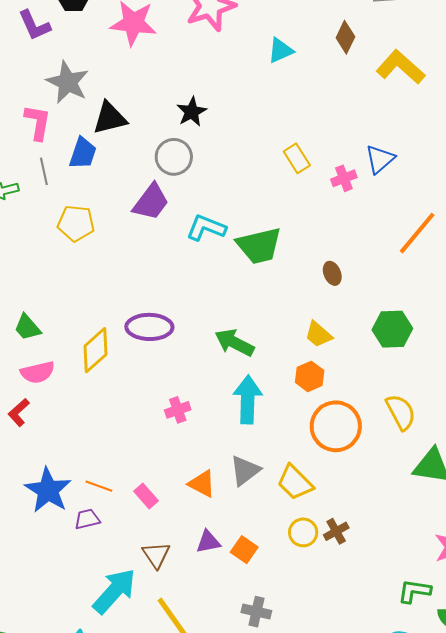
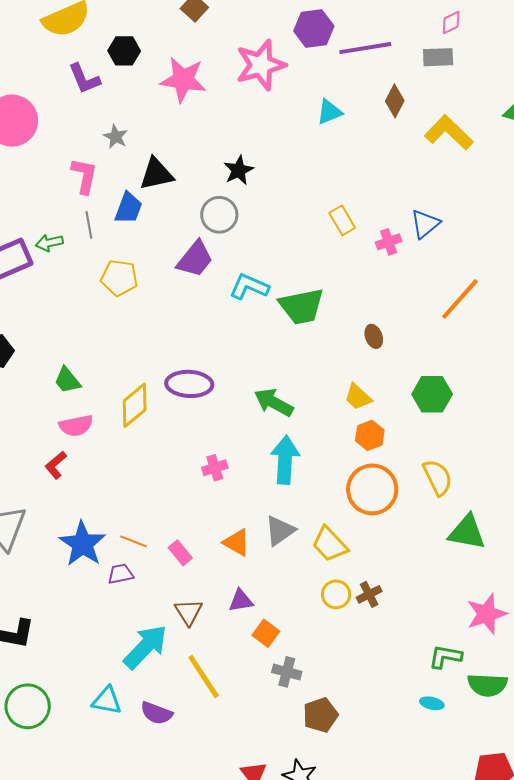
gray star: (68, 82) -> (116, 137), size x0.6
orange hexagon: (310, 376) -> (370, 435), moved
orange square: (244, 550) -> (266, 633), moved

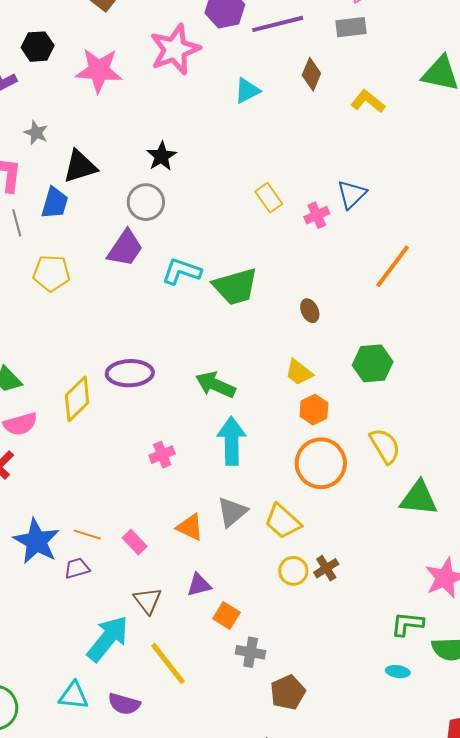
yellow L-shape: (449, 133) -> (368, 101), size x0.7

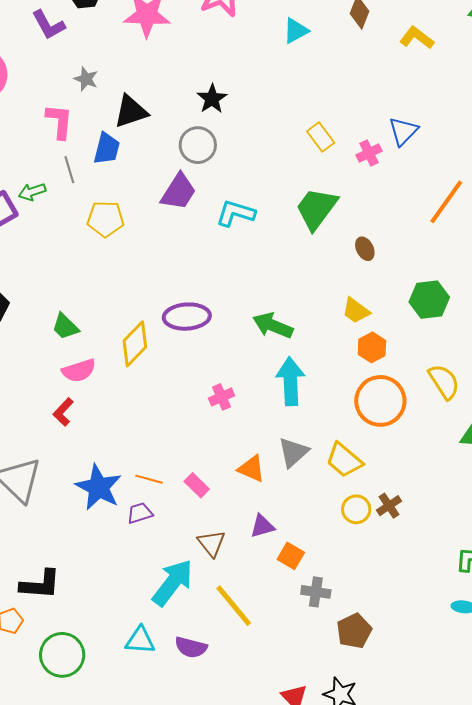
green trapezoid: (235, 287) -> (316, 209), moved, turned 144

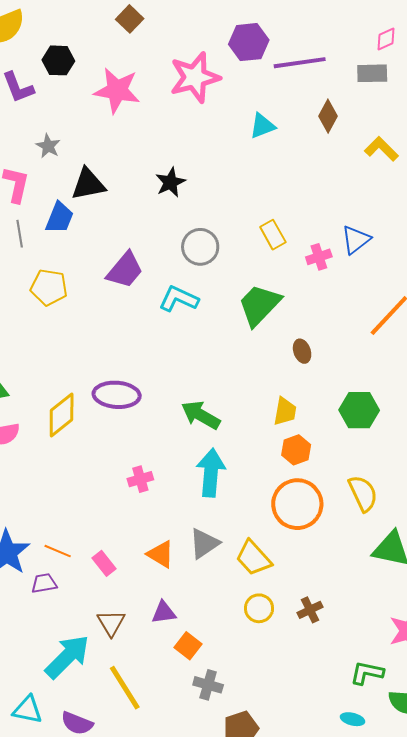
gray circle: (198, 145) -> (200, 247), moved
yellow trapezoid: (356, 311) -> (285, 411), turned -124
brown cross: (389, 506) -> (310, 610), moved

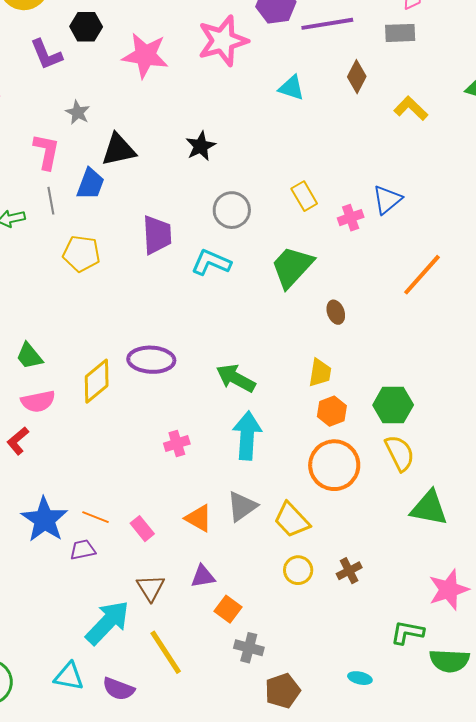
cyan triangle: (262, 126) -> (291, 88), turned 40
purple trapezoid: (125, 270) -> (157, 235), turned -42
green hexagon: (359, 410) -> (393, 405), moved
cyan ellipse: (353, 719) -> (360, 678), moved

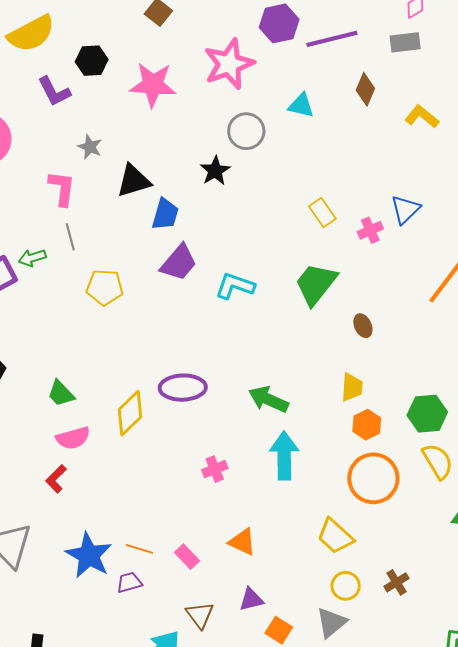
blue trapezoid: (90, 184) -> (165, 214), moved
gray circle: (232, 210) -> (246, 131), moved
purple trapezoid: (157, 235) -> (179, 263), turned 48
gray triangle: (242, 506) -> (331, 623), moved

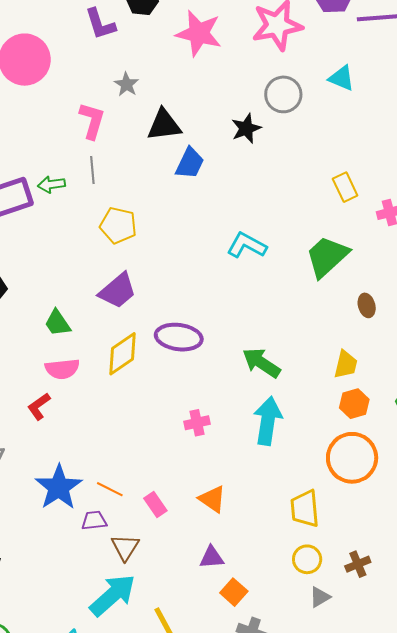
purple trapezoid: (179, 263) -> (118, 291), moved
yellow trapezoid: (335, 536) -> (305, 509), turned 33
brown triangle: (200, 615) -> (125, 547), moved
gray triangle: (331, 623) -> (320, 597), moved, size x0.7

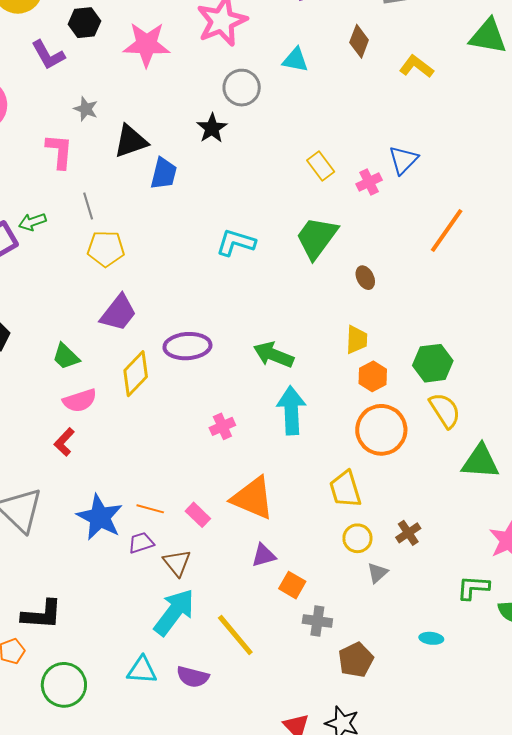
gray line: (92, 170) -> (88, 206), moved
orange triangle: (212, 499) -> (253, 498), size x1.6

